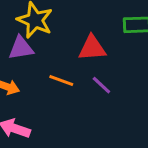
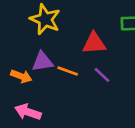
purple triangle: (21, 48) -> (42, 62), moved

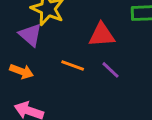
purple triangle: (42, 62) -> (30, 35), moved, turned 50

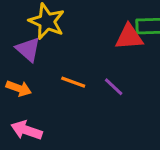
red triangle: (102, 35) -> (129, 37), moved

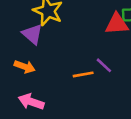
orange line: (73, 82) -> (83, 74), moved, turned -30

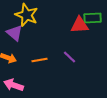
orange line: (83, 74) -> (40, 60), moved

